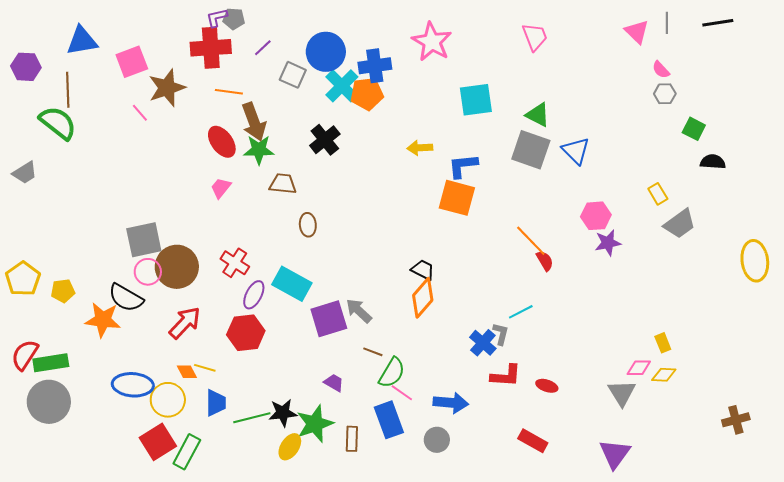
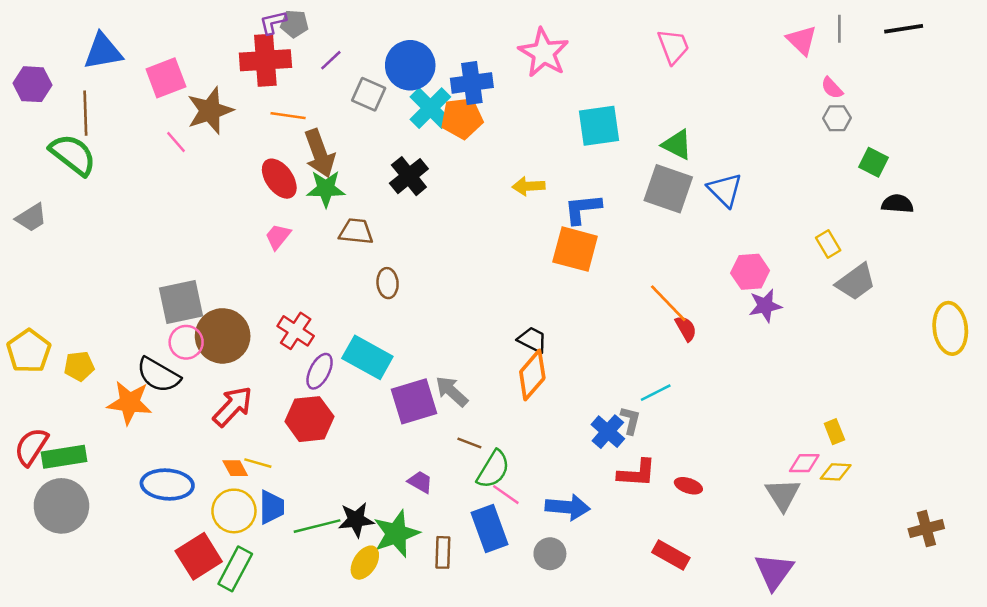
yellow circle: (168, 400) -> (234, 511), moved

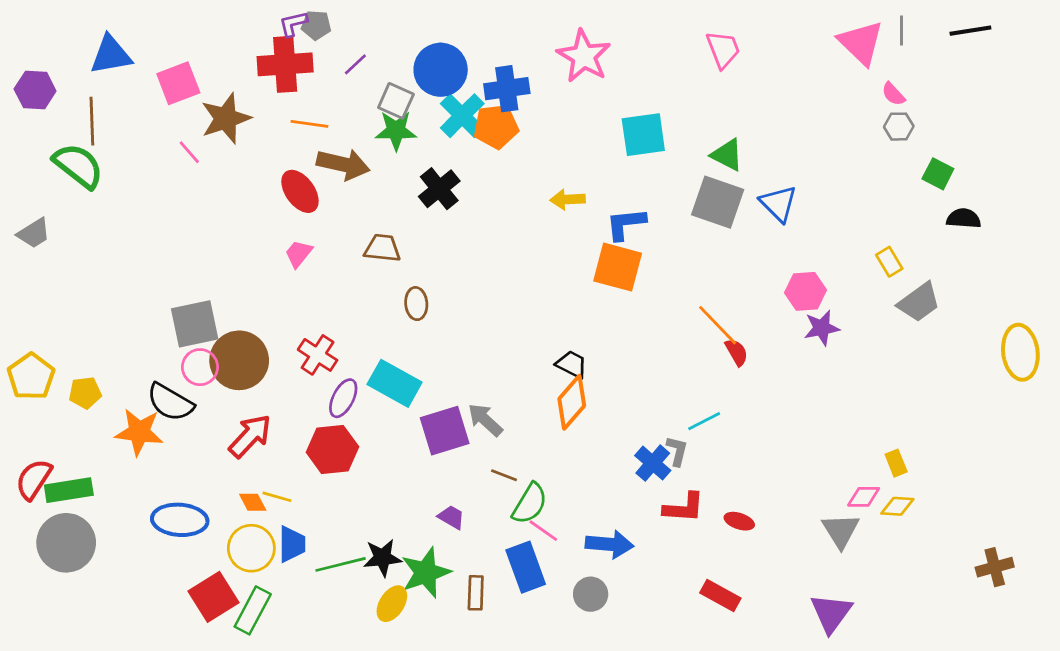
pink triangle: (802, 40) -> (861, 43), size x1.4
brown arrow: (320, 153) -> (343, 164), turned -57
green star: (326, 189) -> (396, 131), moved

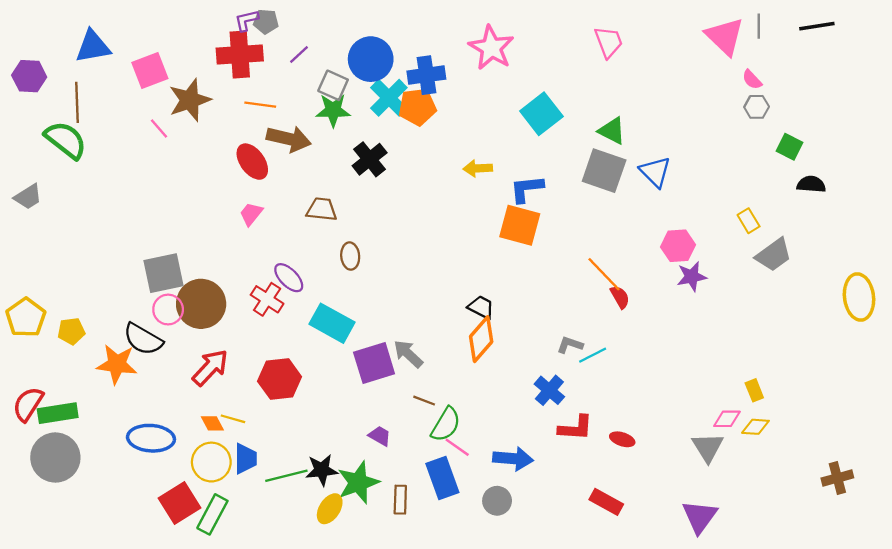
cyan square: (643, 135) -> (541, 114), turned -30
purple ellipse: (343, 398) -> (289, 278), moved, turned -72
gray L-shape: (677, 451) -> (570, 345), moved, turned -85

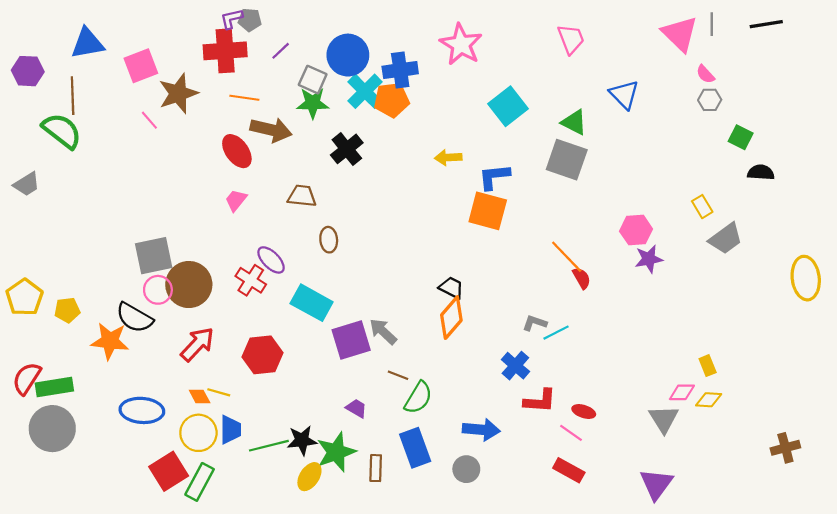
blue triangle: (655, 172) -> (624, 95), moved
pink line: (457, 447) -> (571, 433), moved

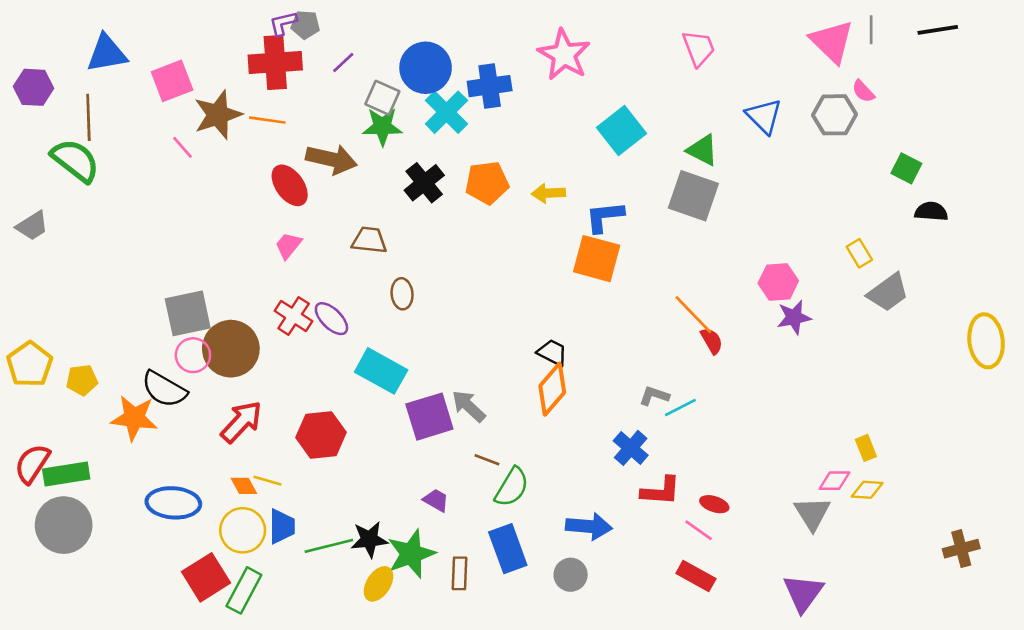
orange line: (244, 98) -> (267, 120), moved
orange pentagon: (392, 100) -> (487, 183), moved
gray hexagon: (710, 100) -> (834, 115), moved, size x1.5
red cross: (251, 280) -> (294, 316), moved

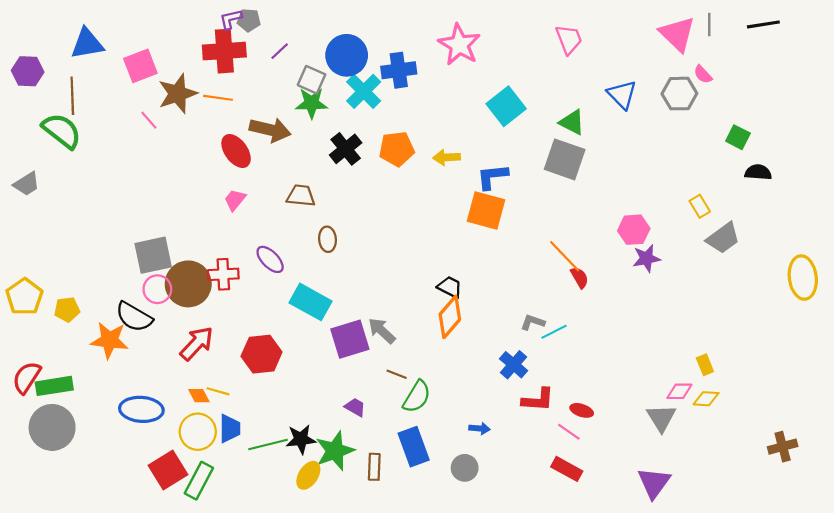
red cross: (294, 316) -> (223, 274), moved, turned -36
blue arrow: (589, 526) -> (480, 429), size x0.6

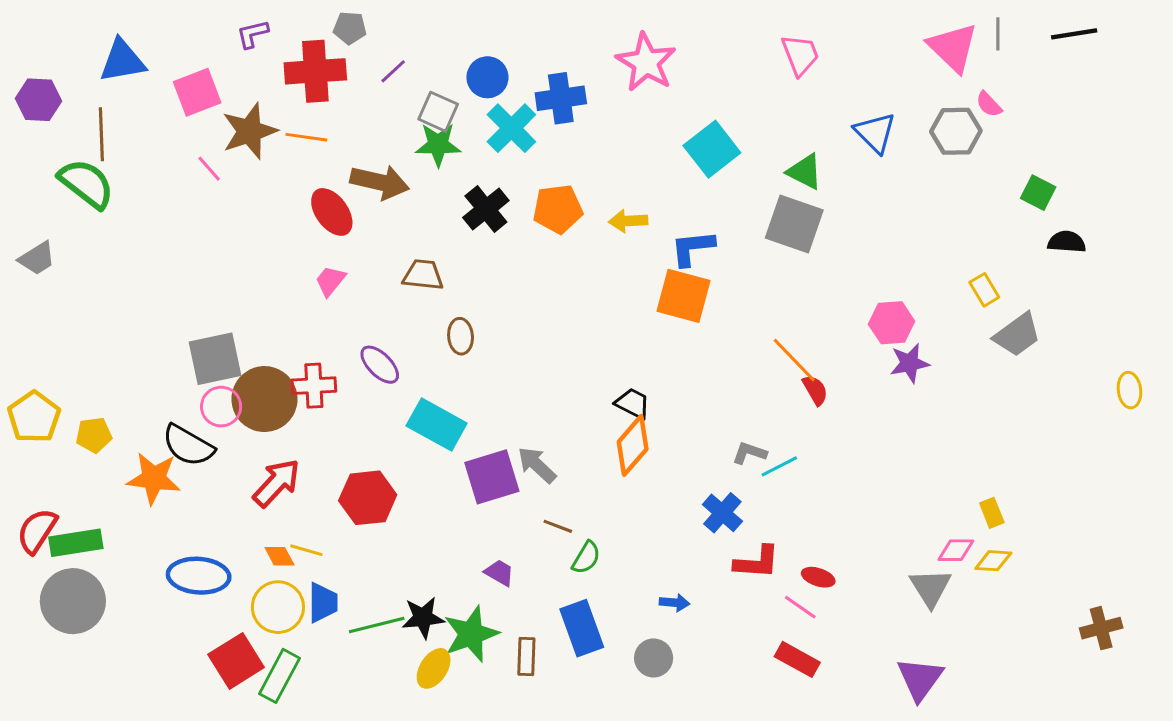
purple L-shape: (231, 19) -> (252, 34), moved
blue circle: (347, 55) -> (487, 77), size x0.7
yellow ellipse: (803, 278) -> (1129, 390), size x0.6
green semicircle: (417, 397) -> (586, 558), size x0.7

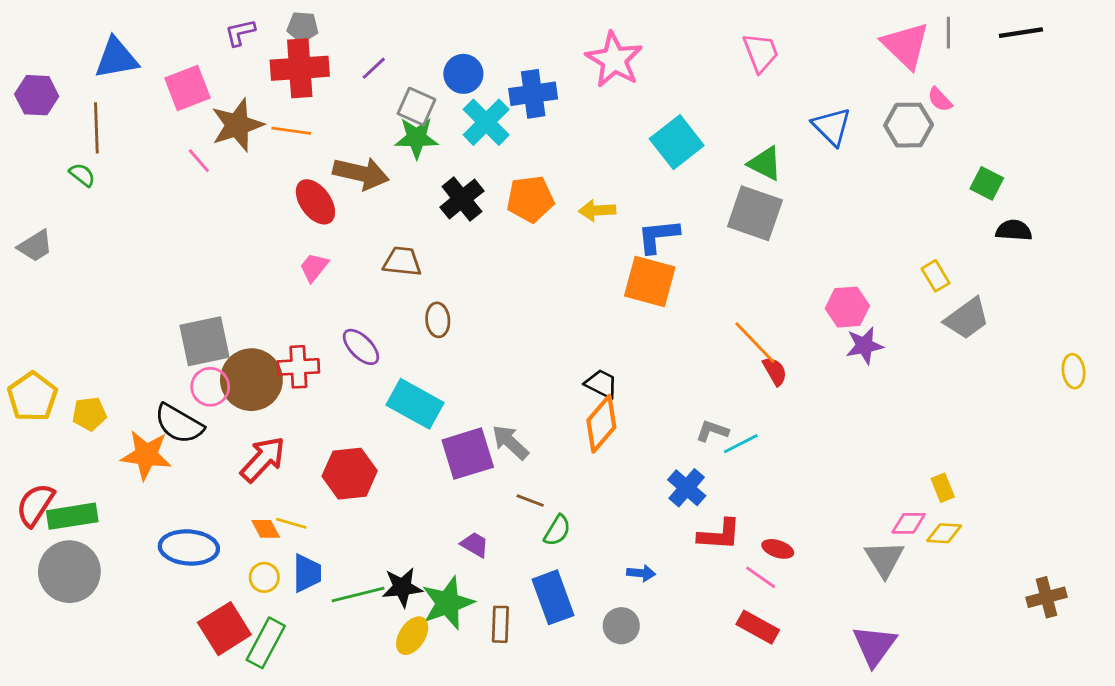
gray pentagon: (350, 28) -> (303, 27), moved
green semicircle: (86, 184) -> (82, 175), size x0.5
yellow circle: (278, 607) -> (264, 577), size x0.6

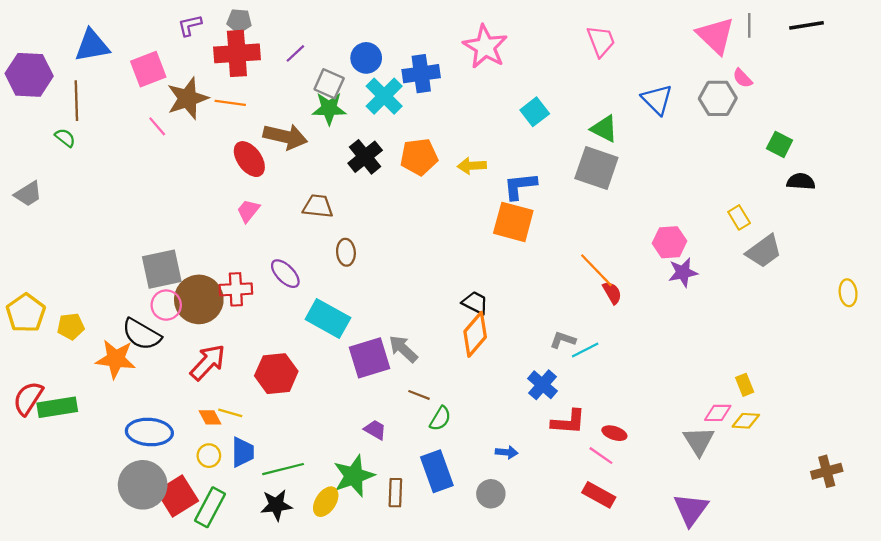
purple hexagon: (37, 95) -> (29, 75), size x1.4
cyan square: (677, 142) -> (535, 112), size x0.7
gray circle: (69, 572) -> (143, 485), moved
black star: (402, 587) -> (276, 505), moved

